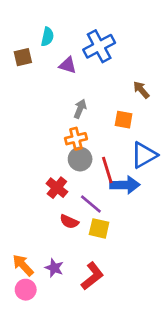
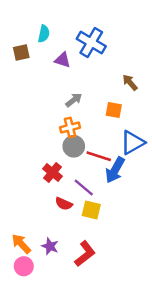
blue cross: (99, 46) -> (91, 42), turned -32
gray arrow: (80, 109) -> (74, 100), turned 30
red line: (107, 170) -> (99, 156), turned -55
blue arrow: (125, 185) -> (115, 170), turned 120

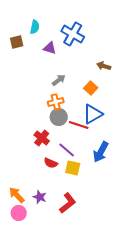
brown arrow: (130, 82) -> (104, 66), turned -32
orange square: (114, 110) -> (91, 88), turned 32
blue triangle: (132, 142) -> (93, 114), moved
blue arrow: (115, 170) -> (101, 152), moved

